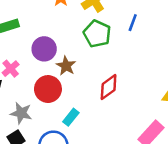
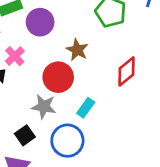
purple circle: (44, 49) -> (40, 22), moved
gray star: (21, 113) -> (44, 107), moved

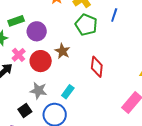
red diamond: (126, 71) -> (97, 67), turned -45
red circle: (58, 77) -> (41, 61), moved

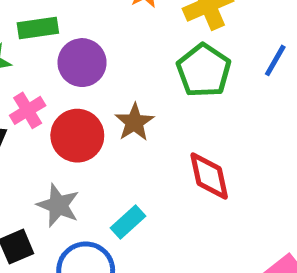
red diamond: (97, 67) -> (209, 176), turned -30

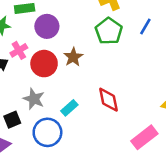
red diamond: (209, 176) -> (109, 100), moved

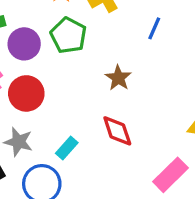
green pentagon: (109, 31) -> (68, 35), moved
brown star: (73, 57) -> (118, 78), moved

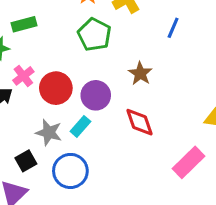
purple circle: (24, 44) -> (96, 95), moved
cyan rectangle: (67, 148) -> (80, 126), moved

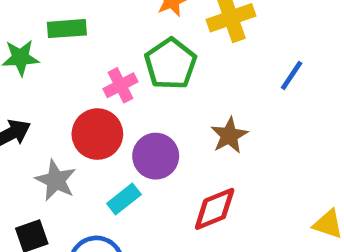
pink cross: (23, 76) -> (120, 85), moved
red diamond: (140, 122) -> (215, 209), turned 76
gray star: (49, 132) -> (56, 180), moved

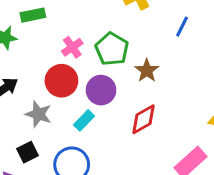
green pentagon: (171, 64) -> (112, 49), moved

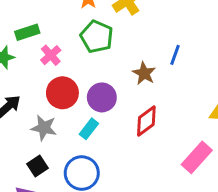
blue line: (182, 27) -> (175, 55), moved
pink cross: (72, 47) -> (51, 55), moved
green pentagon: (112, 49) -> (97, 37), moved

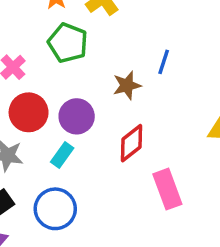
brown star: (144, 73) -> (127, 85), turned 30
pink rectangle: (197, 157) -> (167, 189), moved, turned -60

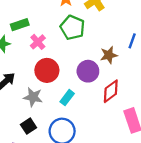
purple circle: (77, 116) -> (88, 71), moved

